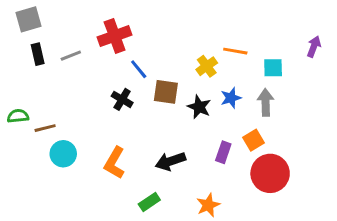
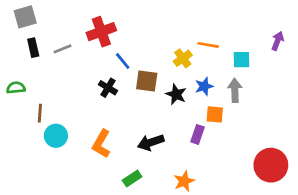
green semicircle: (18, 116) -> (16, 88), moved
brown line: (45, 128) -> (40, 113), turned -72
orange square: (253, 140) -> (215, 114), moved, turned 36
red circle: (270, 173) -> (271, 165), moved

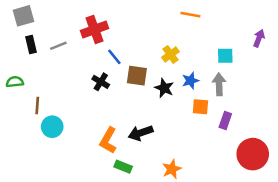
orange line: (208, 45) -> (190, 15), moved
purple rectangle: (197, 134) -> (225, 120), moved
orange L-shape: (101, 144) -> (108, 140), moved
green rectangle: (132, 178) -> (123, 167), turned 56

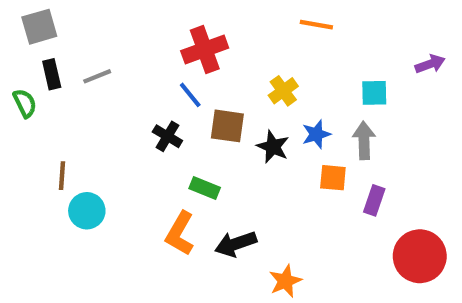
red cross: (95, 30) -> (205, 49), moved
purple arrow: (259, 38) -> (430, 64), turned 49
green semicircle: (15, 82) -> (25, 103), moved, turned 70
black arrow: (141, 133) -> (236, 244), moved
green rectangle: (123, 167) -> (205, 188), moved

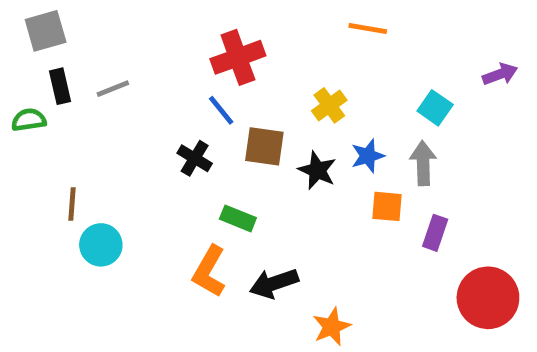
cyan square: (374, 93) -> (435, 108), turned 36
green semicircle: (25, 103) -> (29, 120), turned -72

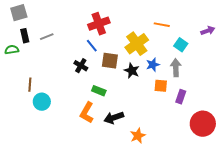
orange line: (368, 28) -> (162, 25), moved
yellow cross: (329, 105) -> (137, 44), size x1.6

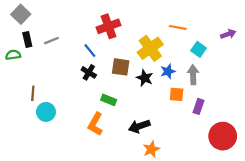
gray square: (19, 13) -> (21, 14), turned -30
blue line: (92, 46) -> (90, 50), moved
black arrow: (114, 118) -> (139, 126), moved

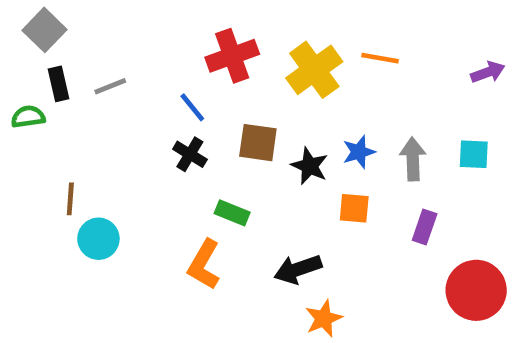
yellow cross: (150, 48) -> (314, 70), moved
cyan square: (199, 49) -> (474, 154), moved, turned -32
orange square: (177, 94) -> (354, 208), moved

